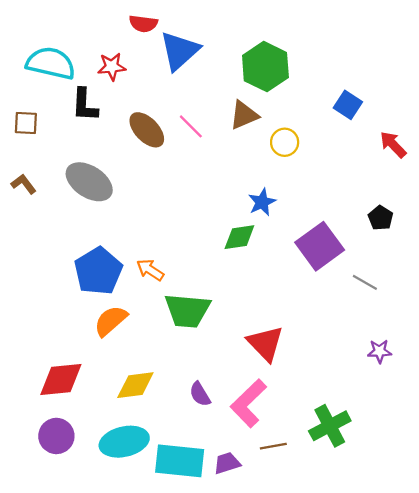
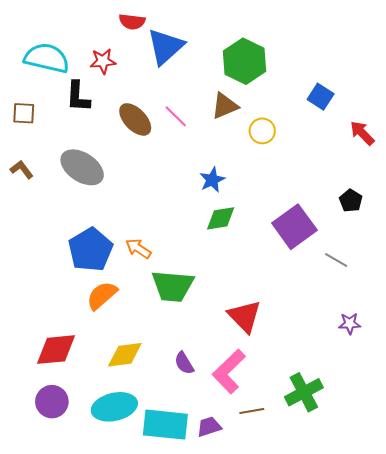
blue star: (262, 202) -> (212, 180), moved

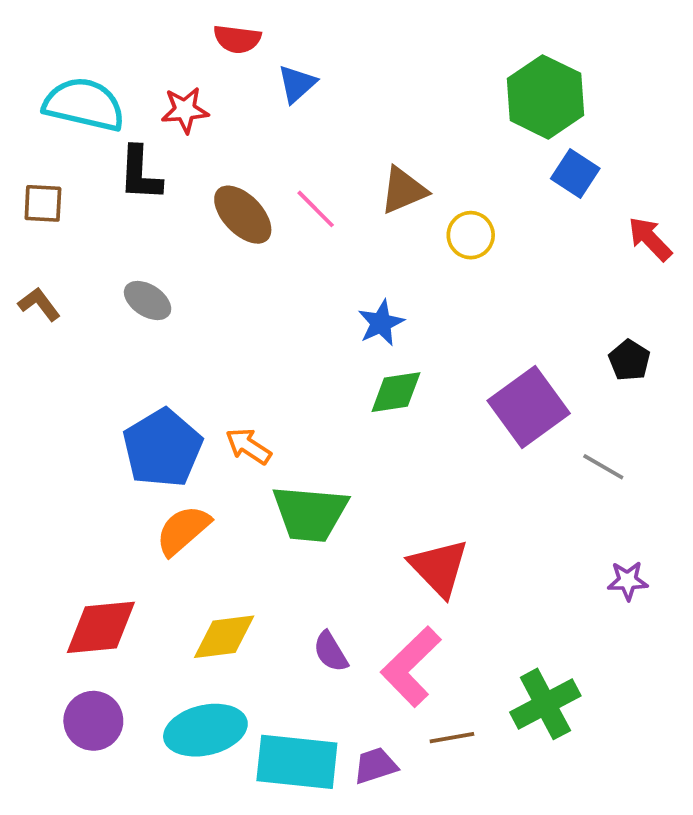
blue triangle: (165, 47) -> (297, 84), size x0.6
green hexagon: (245, 61) -> (545, 97), moved
gray ellipse: (82, 167) -> (148, 301), size x0.6

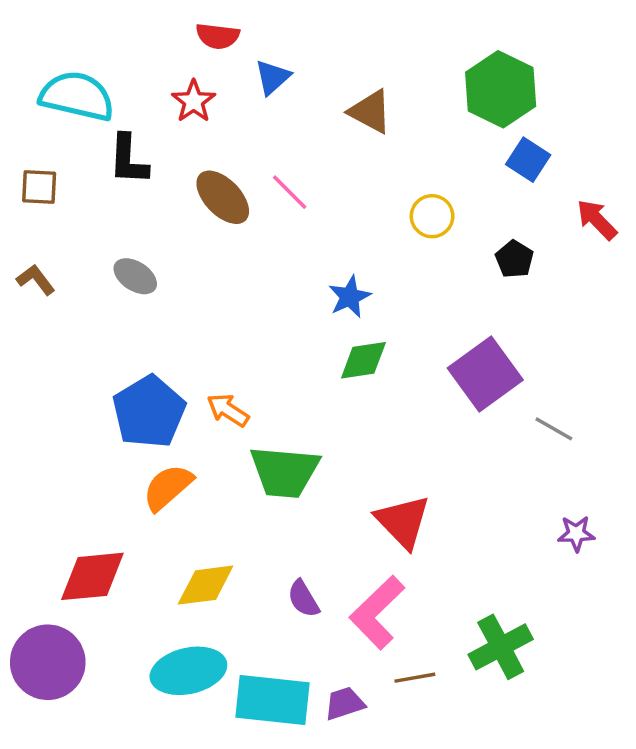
red star: (185, 110) -> (194, 101), moved, turned -30
brown triangle: (403, 190) -> (370, 112), moved, turned 51
black pentagon: (629, 360) -> (514, 259), moved
purple circle: (93, 721) -> (48, 662), moved, size x1.4

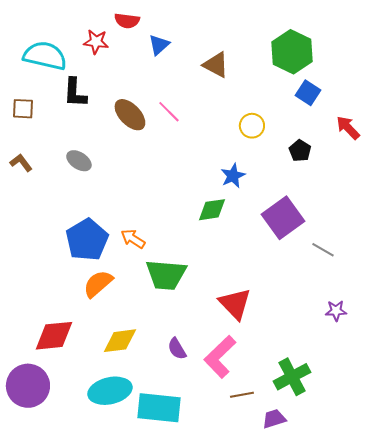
red star: (194, 101) -> (96, 42), moved, turned -30
blue star: (350, 297) -> (233, 176), moved
purple trapezoid: (345, 703) -> (274, 419), moved

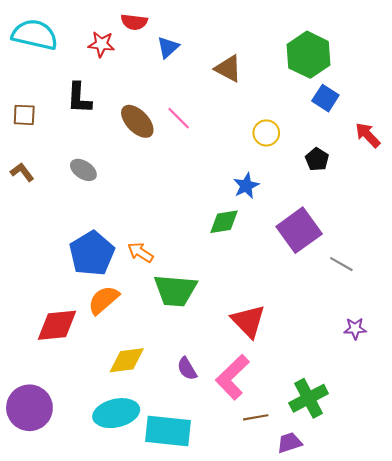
cyan semicircle: (45, 56) -> (35, 35), moved
red diamond: (54, 336) -> (57, 325), moved

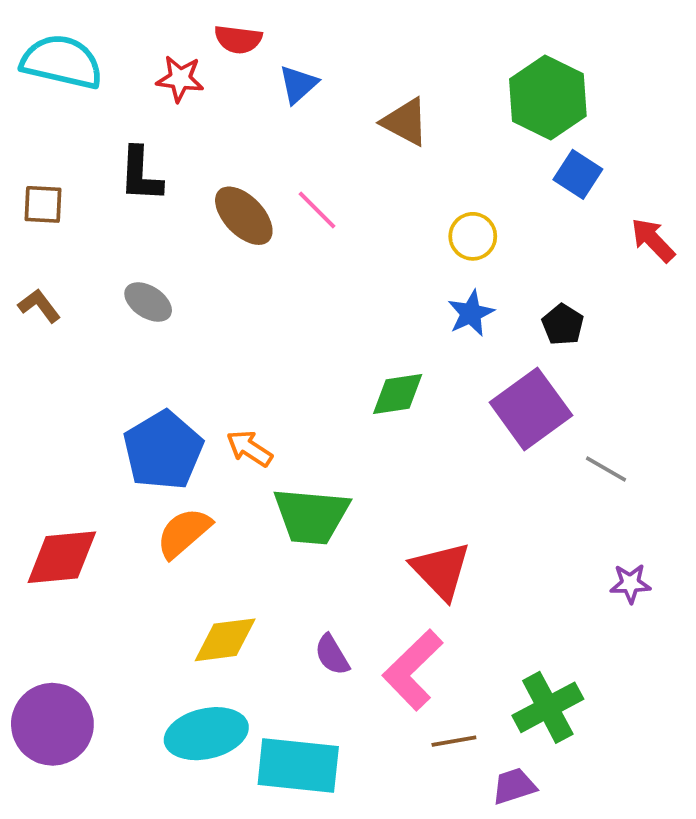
black pentagon: (317, 159) -> (563, 325), moved
blue star: (246, 186) -> (471, 313), moved
red diamond: (57, 325) -> (62, 557), moved

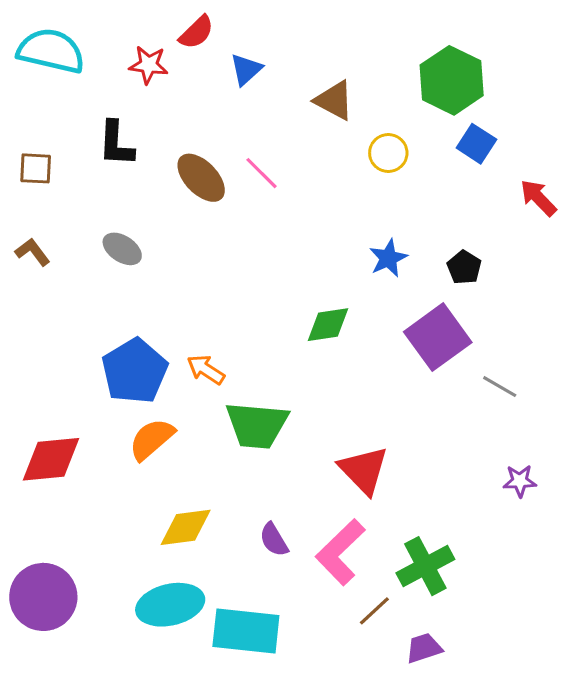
red semicircle: (238, 39) -> (196, 32), turned -51
yellow circle: (473, 236) -> (388, 153), moved
green cross: (548, 707) -> (425, 566), moved
brown line: (454, 741) -> (374, 611), turned -33

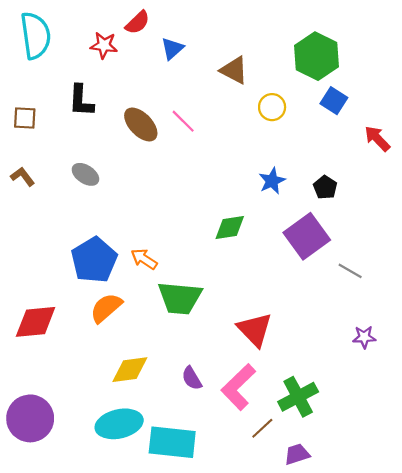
cyan semicircle: (51, 51) -> (36, 36), turned 69

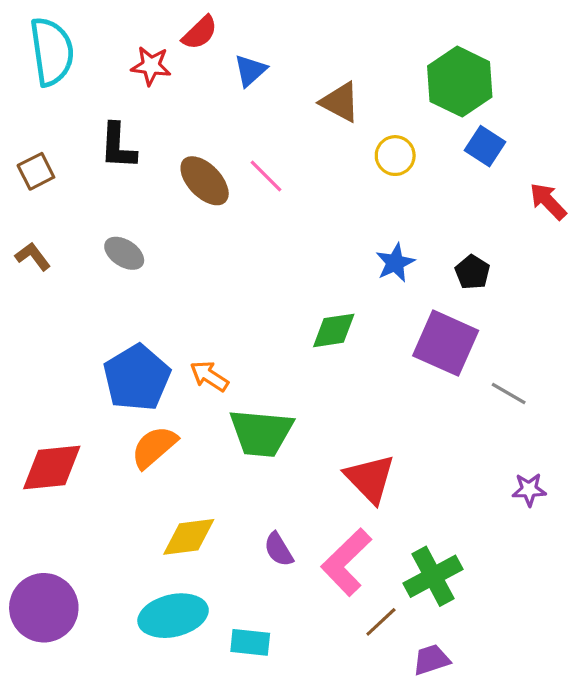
brown square: (25, 118) -> (36, 171), turned -30
purple square: (307, 236) -> (446, 343), turned -30
cyan rectangle: (172, 442) -> (250, 642), size x0.6

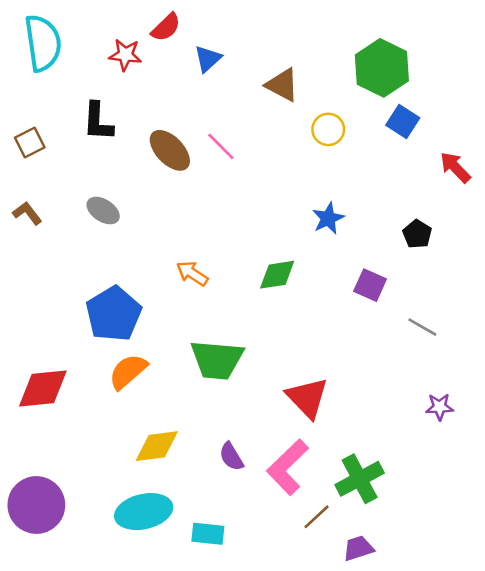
black pentagon: (472, 272) -> (417, 234), moved
purple square: (446, 343) -> (370, 285), size x0.6
orange arrow: (209, 376) -> (192, 273), moved

